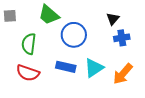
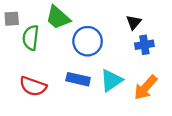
green semicircle: (29, 44) -> (31, 38), moved

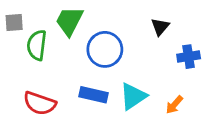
green trapezoid: (58, 18) -> (69, 21), turned 76
blue cross: (144, 45) -> (189, 57), moved
orange arrow: (146, 87) -> (174, 105), size x0.6

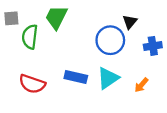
blue circle: (105, 49) -> (110, 40), moved

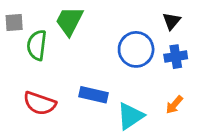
black triangle: (130, 22) -> (171, 21), moved
blue cross: (153, 46) -> (176, 57), moved
cyan triangle: (108, 78) -> (130, 116), moved

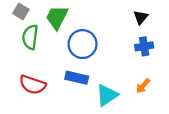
gray square: (14, 22) -> (21, 11), moved, turned 35
blue circle: (136, 49) -> (83, 44), moved

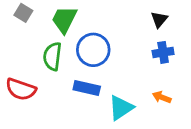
green semicircle: (30, 37) -> (52, 56), moved
red semicircle: (33, 85) -> (21, 89), moved
orange arrow: (143, 86) -> (162, 97), turned 70

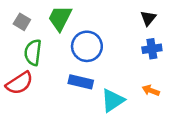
gray square: (23, 13) -> (22, 22), moved
green semicircle: (52, 56) -> (33, 52), moved
red semicircle: (21, 89) -> (19, 83), turned -52

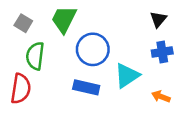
red semicircle: (19, 83) -> (21, 89), turned -48
cyan triangle: (113, 100) -> (127, 76), moved

